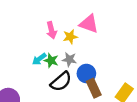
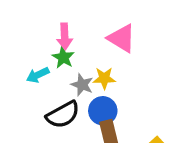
yellow star: (70, 37) -> (104, 78), moved
green star: (51, 60) -> (63, 57), moved

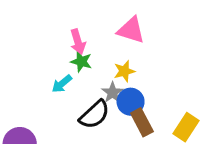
gray star: (82, 85) -> (113, 93), moved, turned 30

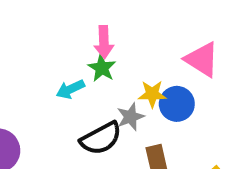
pink triangle: (131, 30) -> (202, 59), moved
blue circle: (131, 102) -> (177, 104), moved

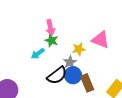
pink triangle: (202, 59) -> (101, 40), moved
blue circle: (177, 104) -> (73, 75), moved

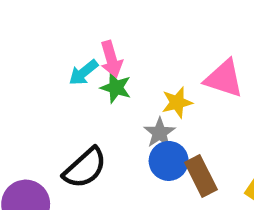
cyan arrow: (38, 54) -> (83, 73), moved
black semicircle: (57, 75) -> (85, 168), moved

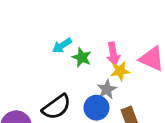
pink arrow: (111, 59) -> (113, 54), moved
blue circle: (169, 161) -> (96, 108), moved

